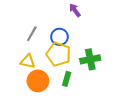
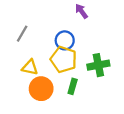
gray line: (32, 34) -> (22, 34), moved

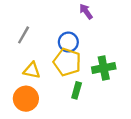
orange circle: (41, 89) -> (26, 99), moved

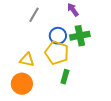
gray line: (24, 35) -> (34, 15), moved
green cross: (104, 68) -> (80, 36), moved

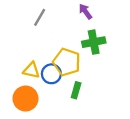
blue circle: (58, 36) -> (51, 74), moved

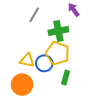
green cross: (94, 42) -> (58, 31), moved

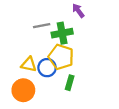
gray line: (34, 15) -> (42, 26), moved, turned 49

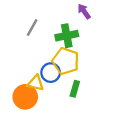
gray line: (42, 26) -> (32, 28), moved, turned -49
yellow triangle: (29, 64) -> (36, 83), moved

